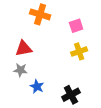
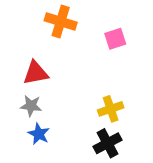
yellow cross: (79, 51) -> (111, 109), moved
blue star: (37, 86) -> (39, 134), moved

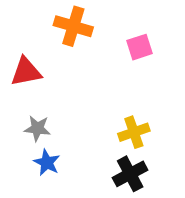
red triangle: (36, 73) -> (26, 72), moved

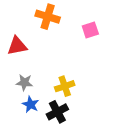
yellow cross: (134, 132) -> (65, 86), moved
black cross: (130, 174) -> (57, 112), moved

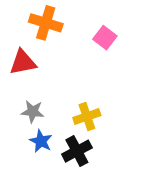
orange cross: (48, 17) -> (46, 23), moved
pink square: (90, 30) -> (105, 38), moved, turned -35

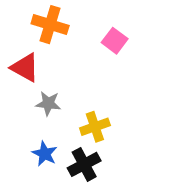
red triangle: (23, 62) -> (25, 68), turned 40
gray star: (33, 112) -> (48, 103), moved

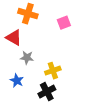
pink square: (115, 41) -> (64, 23), turned 32
blue star: (45, 154) -> (17, 81), moved

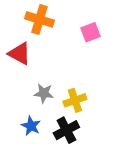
gray star: (27, 58) -> (44, 93), moved
blue star: (17, 81) -> (31, 126), moved

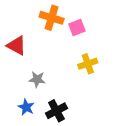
orange cross: (39, 19) -> (52, 18), moved
yellow cross: (75, 100) -> (88, 64), moved

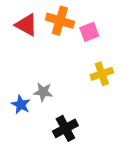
red triangle: (17, 46) -> (26, 25), moved
blue star: (26, 107) -> (21, 105), moved

